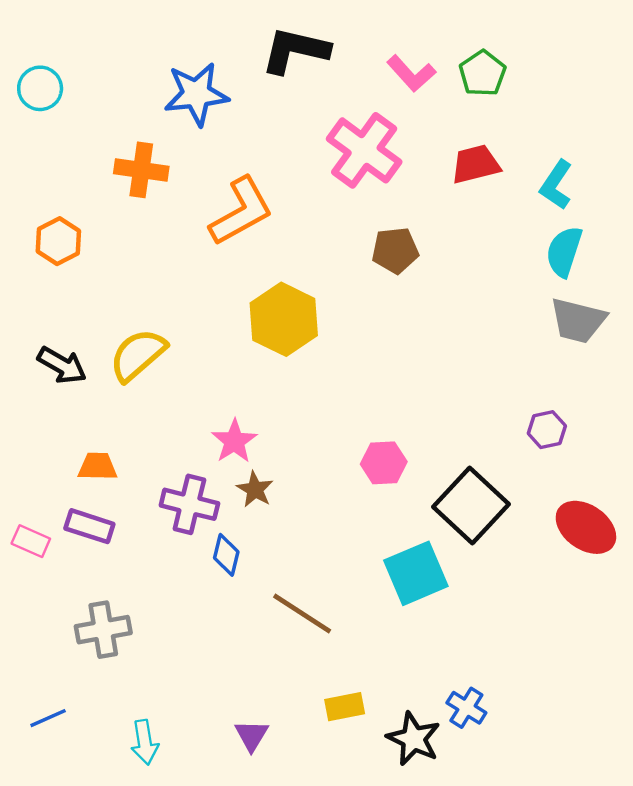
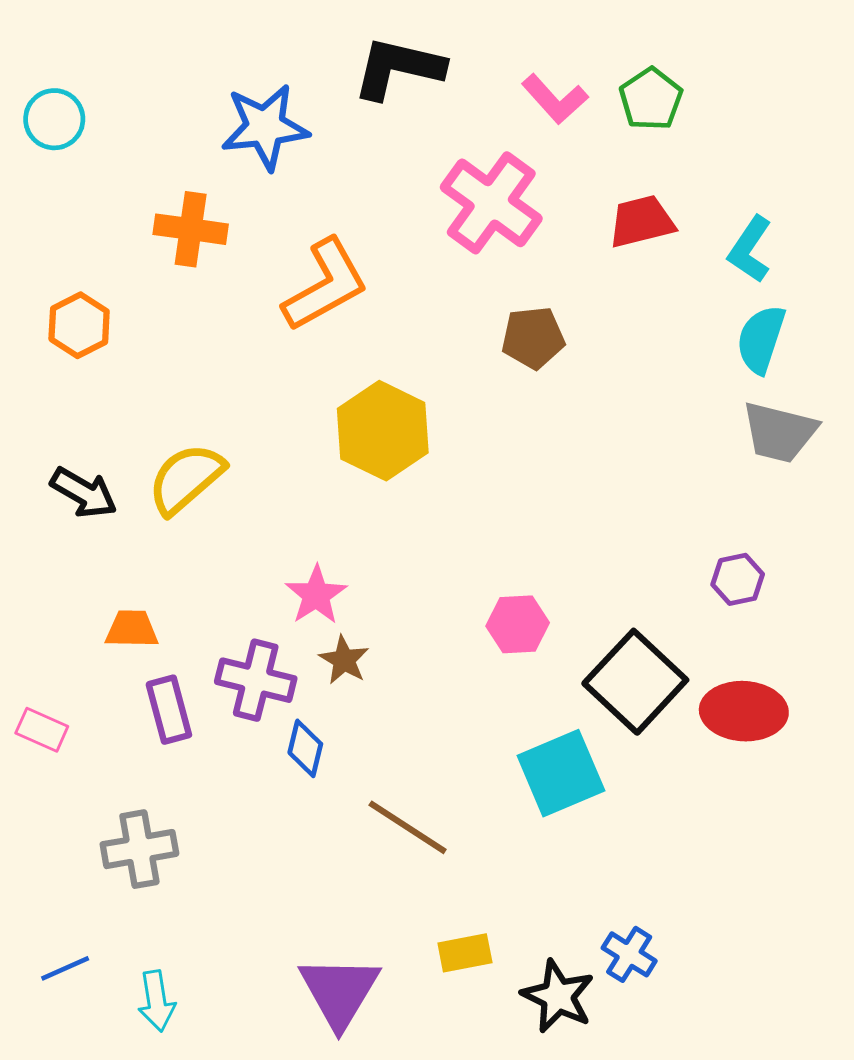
purple rectangle: (89, 526) -> (169, 710), moved, turned 57
red ellipse: (586, 527) -> (744, 711), moved, turned -32
purple triangle: (252, 735) -> (339, 992), size x1.8
cyan arrow: (145, 742) -> (157, 1001), moved

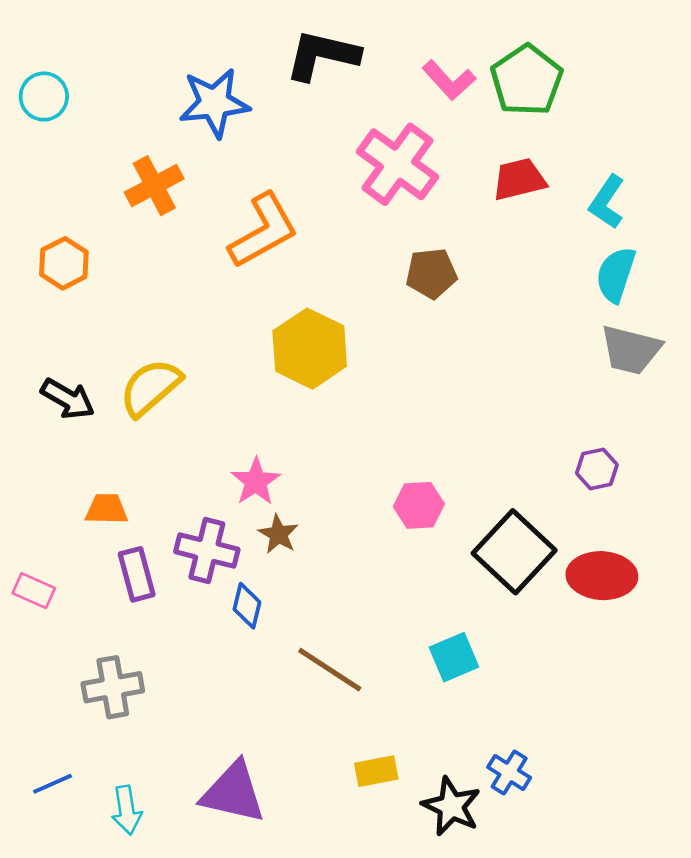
green pentagon: (651, 99) -> (527, 80), size x1.4
orange cross: (191, 229) -> (154, 186), turned -36
cyan square: (561, 773) -> (454, 657), moved, size x0.7
purple triangle: (339, 992) -> (233, 793), moved, turned -48

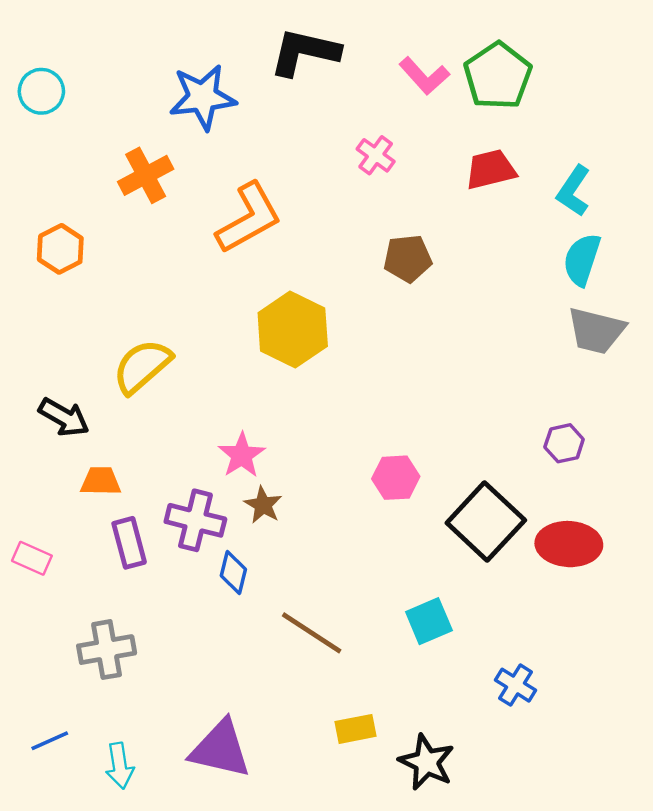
pink cross: (397, 164) -> (376, 155), size x0.5
black arrow: (68, 399) -> (64, 417), moved
blue cross: (509, 772) -> (515, 685), moved

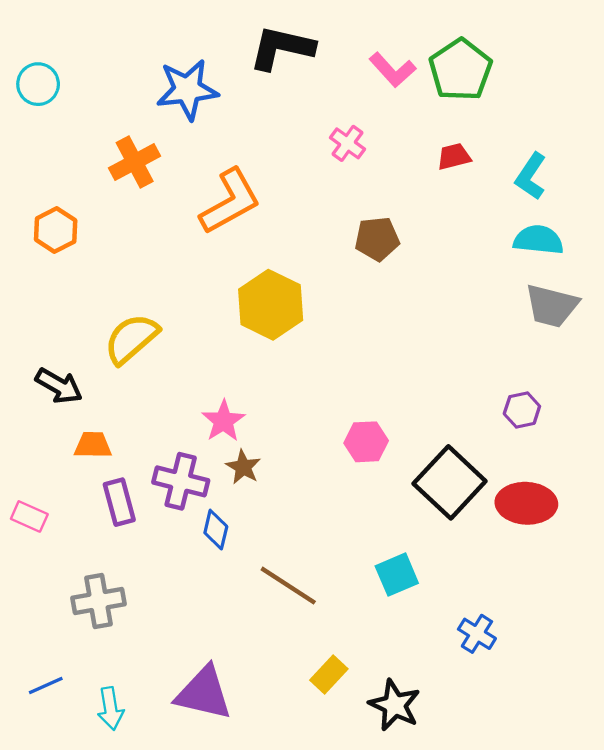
red trapezoid: (491, 169) -> (454, 157), size x0.7
cyan semicircle: (582, 260) -> (538, 240), turned 78
yellow rectangle: (355, 729) -> (329, 674), turned -36

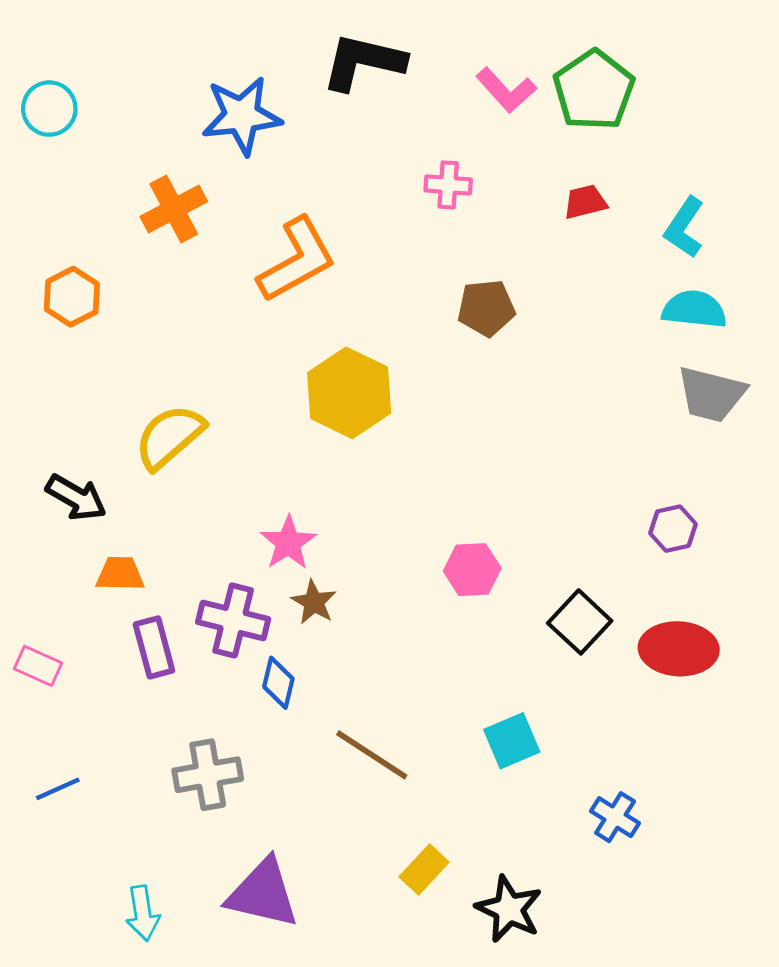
pink cross: (347, 143) -> (448, 185), turned -32
black square: (450, 482) -> (580, 622), size x0.7
gray cross: (98, 601) -> (208, 775), moved
blue line: (46, 685) -> (58, 789), moved

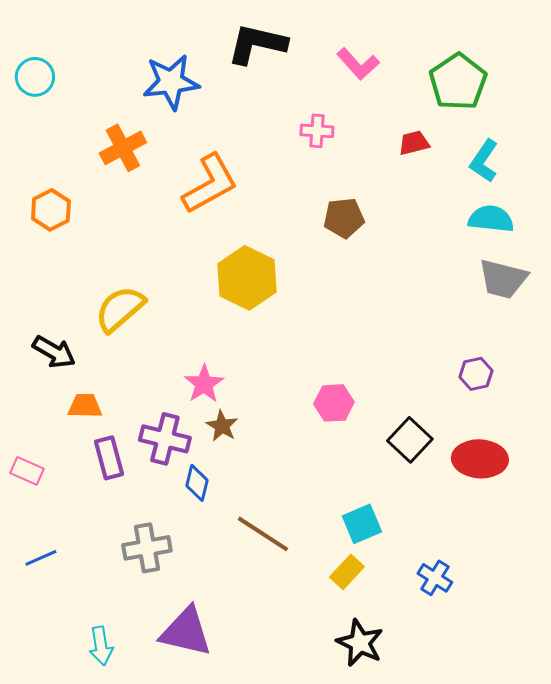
green pentagon: (594, 90) -> (458, 82), moved
yellow rectangle: (424, 869) -> (347, 572), moved

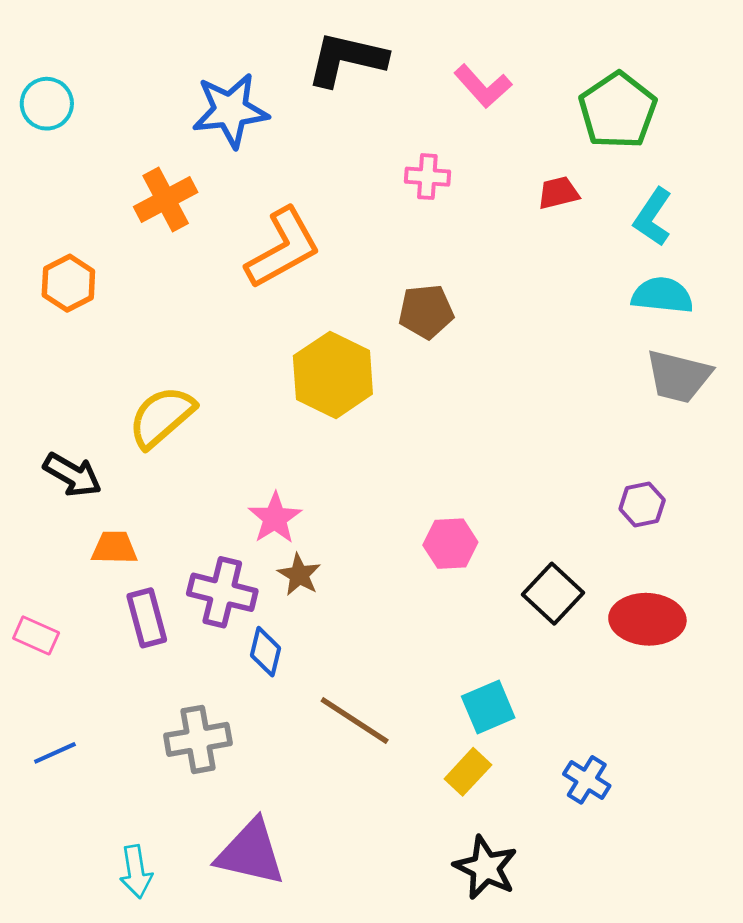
brown pentagon: (344, 218) -> (426, 312), moved

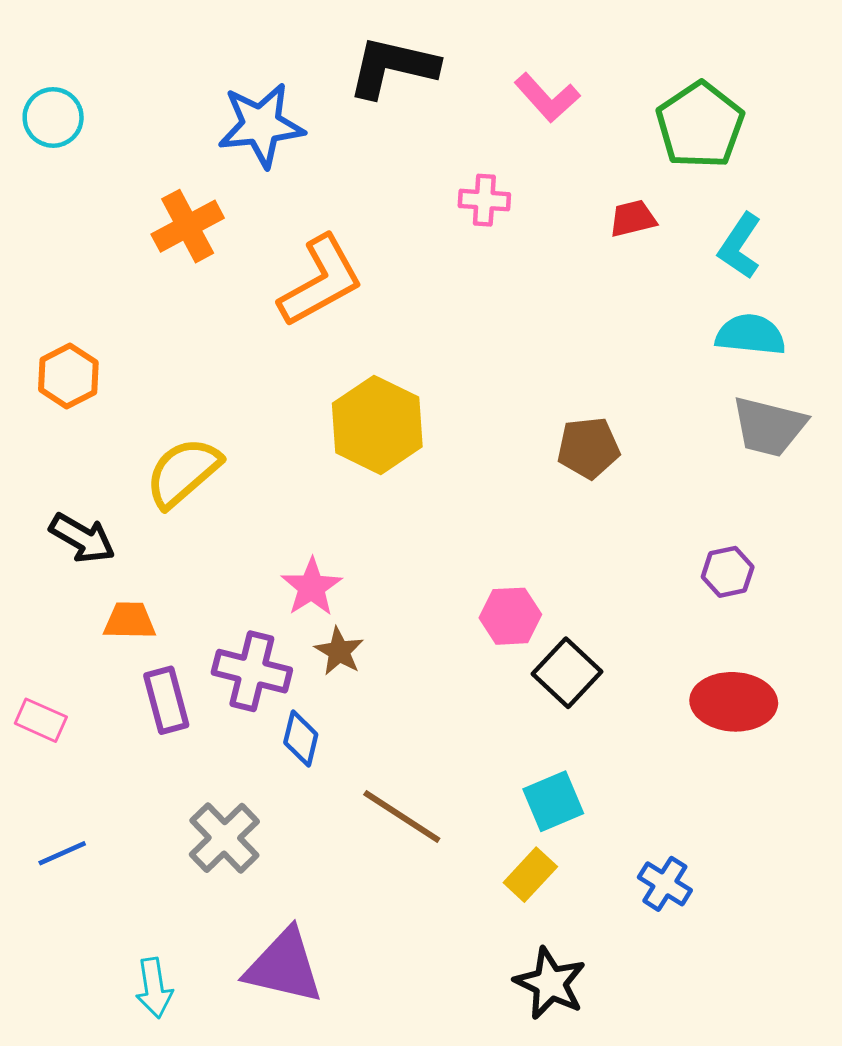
orange hexagon: (68, 283) -> (68, 376), moved
brown pentagon: (426, 312) -> (588, 448), moved
black square: (553, 594) -> (567, 673), moved
gray cross: (198, 739) -> (224, 838), turned -34

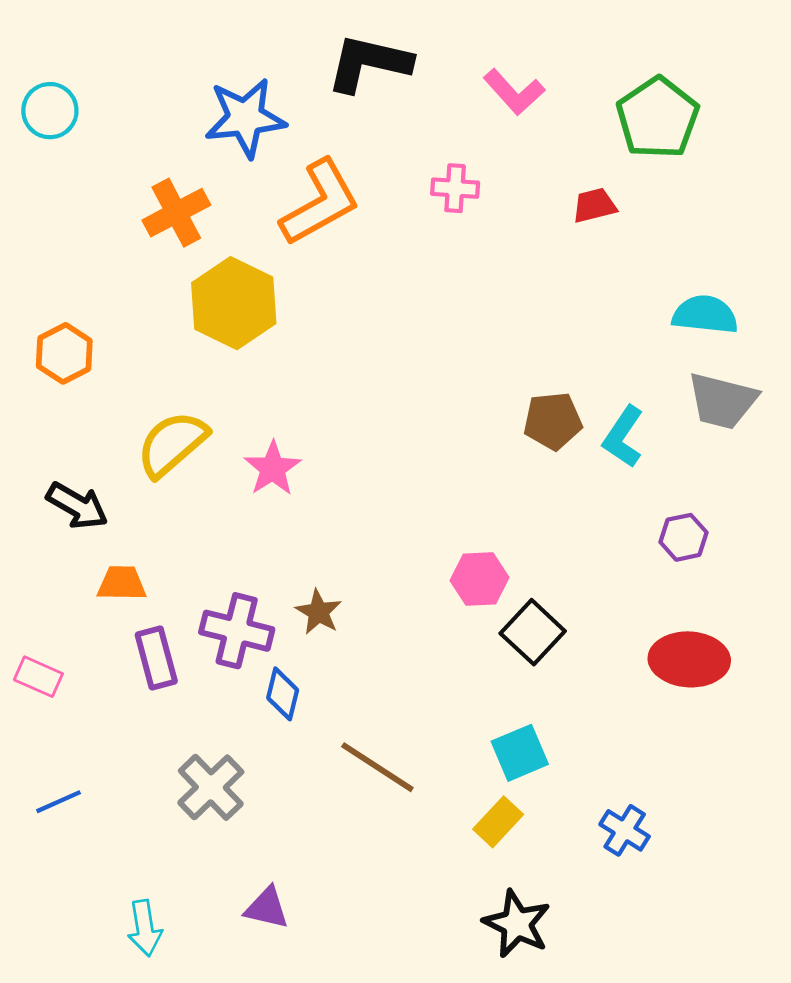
cyan L-shape: (740, 246) -> (623, 437), moved
orange L-shape: (321, 281) -> (320, 203), moved
yellow hexagon: (377, 425) -> (234, 303), moved
pink star: (312, 587) -> (273, 468), moved
purple triangle: (284, 966) -> (267, 908), size x0.6

